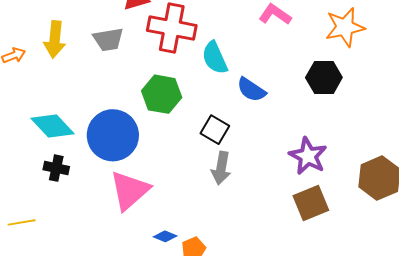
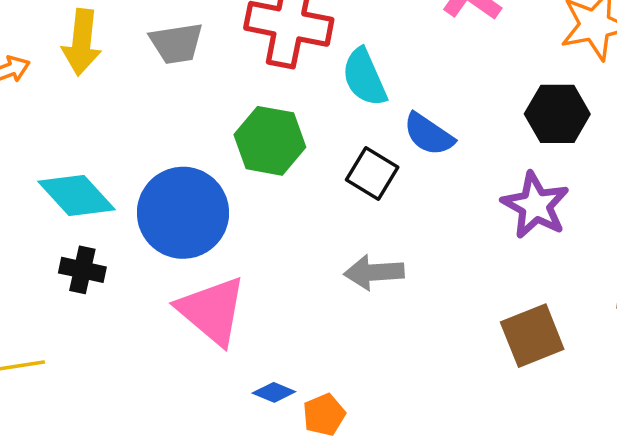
black square: (215, 130) -> (372, 174), moved
purple star: (308, 156) -> (535, 205), moved
gray arrow: (221, 168) -> (374, 272), turned 76
pink triangle: (130, 190) -> (212, 311), turned -39

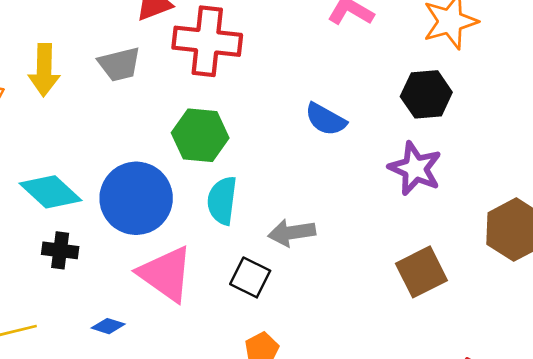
cyan semicircle: (364, 77) -> (222, 201), moved, turned 36
black square: (372, 174) -> (250, 277), moved
blue diamond: (274, 392) -> (108, 326), moved

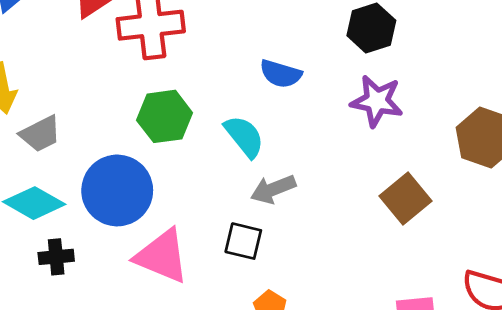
gray trapezoid: (119, 64) -> (40, 134), moved
cyan semicircle: (222, 201) -> (244, 136), moved, turned 147

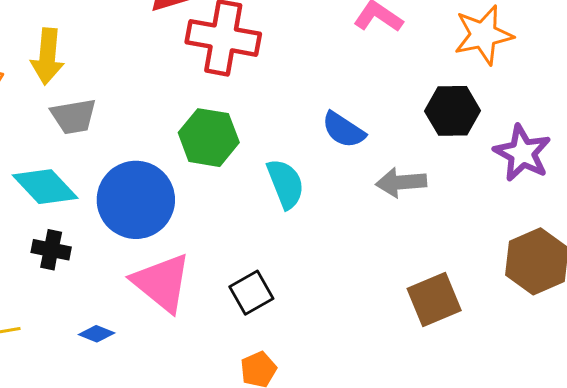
purple star: (377, 101) -> (522, 153), moved
gray arrow: (273, 189) -> (401, 182), moved
black square: (243, 241) -> (251, 293), turned 30

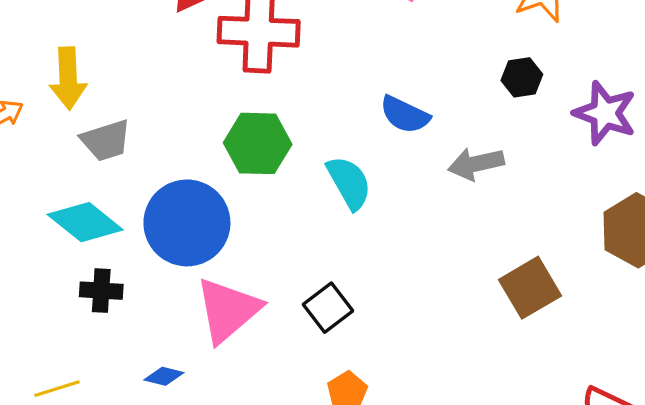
black hexagon: (453, 111) -> (522, 77), size x0.7
pink triangle: (162, 283) -> (228, 310), turned 48

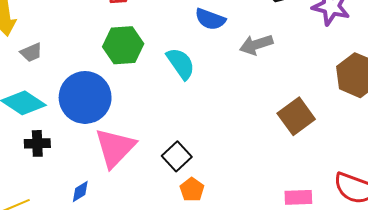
gray trapezoid: (106, 140) -> (31, 52), size x0.7
black square: (328, 308) -> (177, 156), moved
blue diamond: (164, 376) -> (80, 191), turned -40

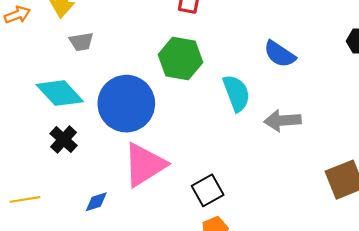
gray arrow: (256, 45) -> (282, 121), moved
black cross: (37, 143) -> (64, 140), turned 30

